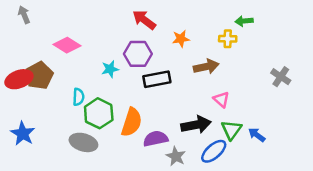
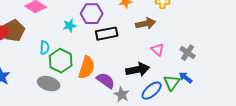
gray cross: (281, 77) -> (188, 53), moved
green triangle: (231, 130) -> (172, 83), moved
purple semicircle: (156, 139) -> (106, 81), turned 48

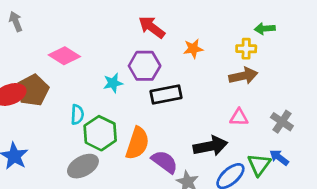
brown arrow: (146, 24) -> (243, 76), moved
pink triangle: (158, 50) -> (239, 117), turned -40
gray ellipse: (49, 84) -> (83, 166), turned -45

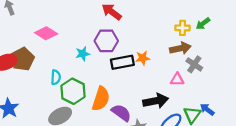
green arrow: (265, 29) -> (203, 24), moved, turned -32
orange star: (193, 49) -> (143, 58), moved
gray cross: (282, 122) -> (194, 64), moved

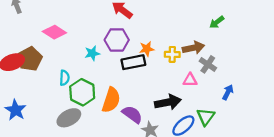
yellow cross: (182, 28) -> (172, 54), moved
orange star: (143, 58) -> (147, 49), moved
blue arrow: (207, 109) -> (228, 92), moved, turned 80

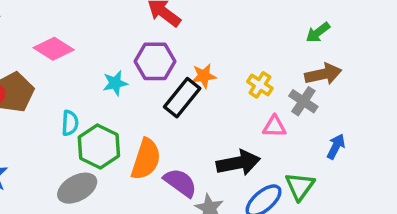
brown arrow: (193, 48) -> (323, 74), moved
yellow cross: (172, 54) -> (260, 85), moved, turned 32
black rectangle: (133, 62) -> (182, 98), turned -40

